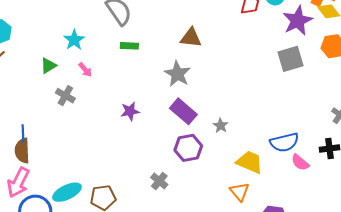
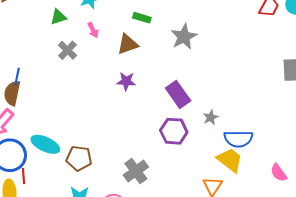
brown triangle: (191, 38) -> (128, 44), moved, turned -40
gray star: (177, 74) -> (184, 37), moved
blue semicircle: (284, 142) -> (238, 139), moved
gray cross: (159, 181) -> (136, 171), moved, size x1.4
cyan ellipse: (67, 192) -> (45, 144), turned 36

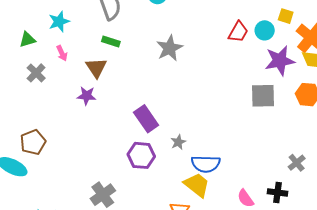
gray star: (184, 37) -> (169, 48), moved
brown triangle: (128, 44) -> (96, 68), turned -45
purple star: (126, 81) -> (87, 96), moved
brown pentagon: (79, 158) -> (33, 142), moved, turned -30

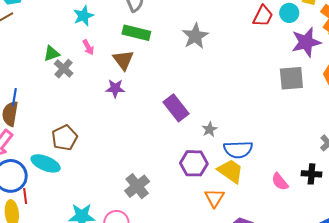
green triangle: (27, 40) -> (52, 54), moved
green rectangle: (111, 41) -> (136, 33), size x1.5
purple hexagon: (141, 155) -> (194, 163), moved

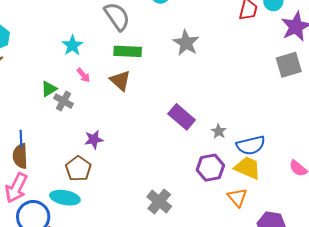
purple star: (115, 88) -> (94, 139), moved

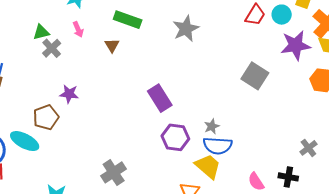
gray square: (289, 65) -> (255, 76), moved, turned 32
brown triangle: (120, 81) -> (112, 45), size x0.7
gray star: (219, 131) -> (212, 126), moved
purple hexagon: (210, 168) -> (175, 137), moved

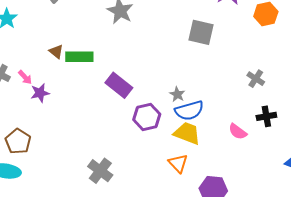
green rectangle: (128, 20) -> (79, 57), moved
pink arrow: (78, 29) -> (25, 77), moved
purple star: (69, 94) -> (40, 93), moved
gray cross: (308, 148) -> (256, 79), moved

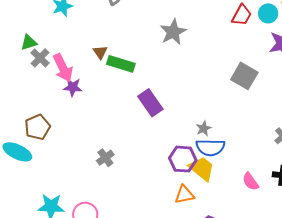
pink arrow: (25, 77) -> (63, 68), size x1.8
purple hexagon: (147, 117) -> (183, 159), moved
orange triangle: (178, 163) -> (184, 195), turned 45
gray cross: (100, 171) -> (105, 158), moved, size x0.7

